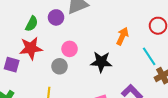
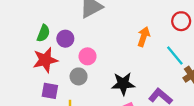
purple circle: (56, 17) -> (65, 39), moved
black star: (101, 62) -> (123, 84), moved
purple square: (12, 65) -> (50, 91), moved

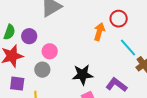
red circle: (181, 21) -> (119, 19), moved

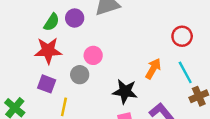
orange arrow: (99, 32) -> (153, 69), moved
purple circle: (29, 36) -> (75, 18), moved

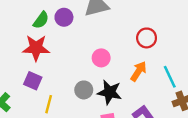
red circle: (182, 36) -> (147, 38), moved
pink circle: (93, 55) -> (101, 58), moved
gray circle: (80, 75) -> (84, 90), moved

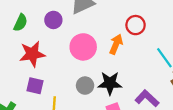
green semicircle: (41, 20) -> (21, 23), moved
pink circle: (101, 58) -> (83, 47), moved, size x1.5
orange arrow: (138, 71) -> (116, 44), moved

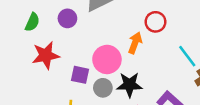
pink circle: (83, 47) -> (107, 59), moved
purple square: (35, 86) -> (80, 75), moved

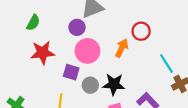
purple circle: (67, 18) -> (77, 27), moved
pink circle: (107, 59) -> (87, 51), moved

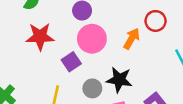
purple square: (71, 72) -> (71, 62), turned 35
gray circle: (90, 85) -> (92, 88), moved

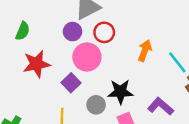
red circle: (156, 21) -> (104, 32), moved
orange arrow: (132, 39) -> (145, 51), moved

